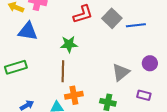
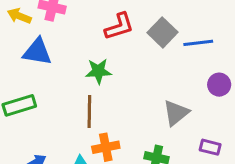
purple circle: (150, 63) -> (219, 85), moved

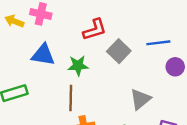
gray square: (162, 32) -> (119, 51), moved
blue triangle: (37, 52) -> (43, 55), moved
purple circle: (219, 85) -> (175, 67), moved

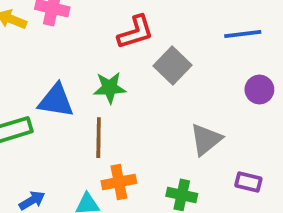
blue line: (158, 43) -> (243, 34), moved
blue triangle: (43, 55) -> (56, 101), moved

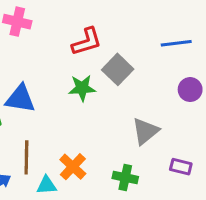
green star: (110, 88) -> (82, 88), moved
brown line: (99, 138) -> (26, 157), moved
orange cross: (119, 182) -> (73, 167), turned -36

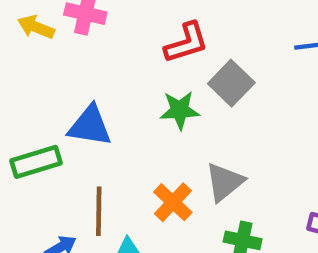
gray triangle: (145, 131) -> (225, 182), moved
orange cross: (73, 167) -> (173, 202), moved

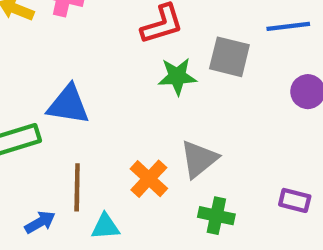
gray square: (231, 83) -> (229, 57), moved, turned -30
green star: (180, 110) -> (177, 76), moved

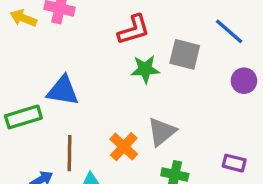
blue line: (288, 26) -> (229, 31), turned 48

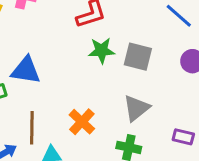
gray square: (185, 54) -> (138, 57), moved
gray triangle: (162, 132) -> (136, 108), moved

